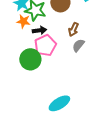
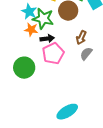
green circle: (30, 59) -> (24, 68), moved

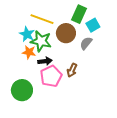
brown arrow: (81, 38) -> (72, 70), moved
gray semicircle: (86, 54) -> (86, 43), moved

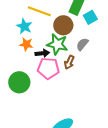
green star: (41, 41) -> (57, 44), moved
gray semicircle: (86, 43) -> (82, 44), moved
pink pentagon: (51, 76) -> (48, 68), turned 30

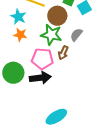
black arrow: (42, 53) -> (40, 78), moved, size x1.5

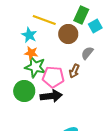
green star: (51, 35) -> (35, 67), moved

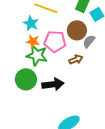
brown circle: (68, 34) -> (77, 30), moved
brown arrow: (74, 71) -> (76, 59), turned -136
pink pentagon: (53, 77) -> (55, 41), moved

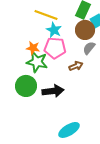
cyan star: (31, 23) -> (54, 30), moved
brown circle: (77, 30) -> (85, 30), moved

